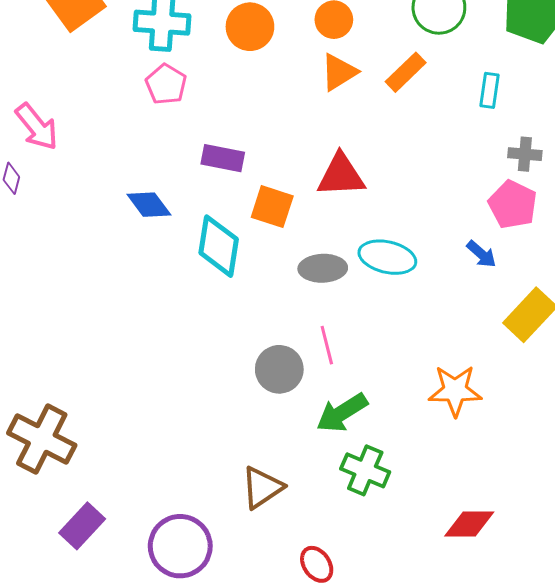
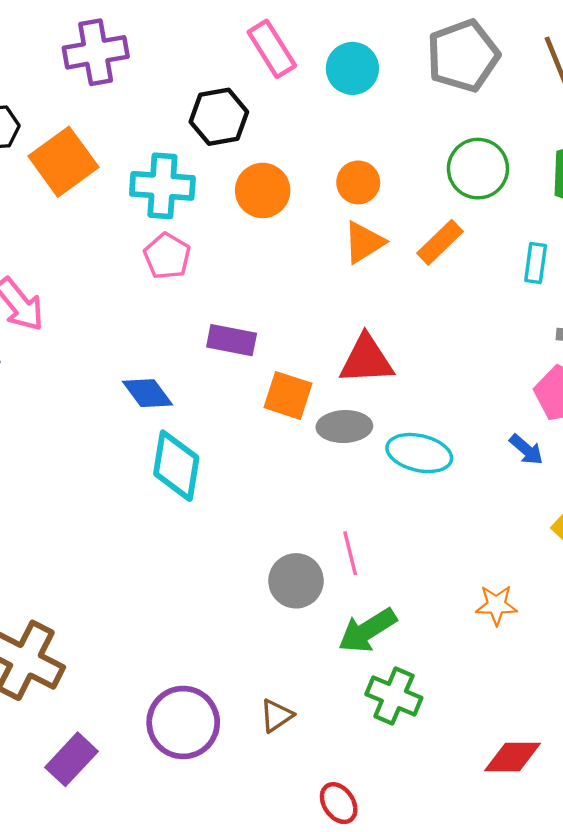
cyan diamond: (219, 246) -> (176, 466), moved
gray ellipse: (323, 268) -> (344, 427), moved
orange star: (455, 391) -> (496, 605), size x0.7
brown triangle: (262, 488) -> (276, 716), size x0.7
purple circle: (180, 546) -> (183, 722), moved

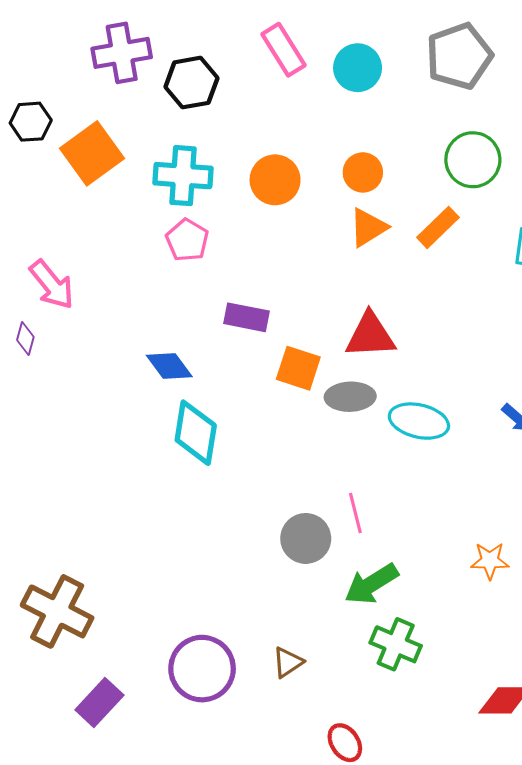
black hexagon: (219, 117) -> (191, 83), moved

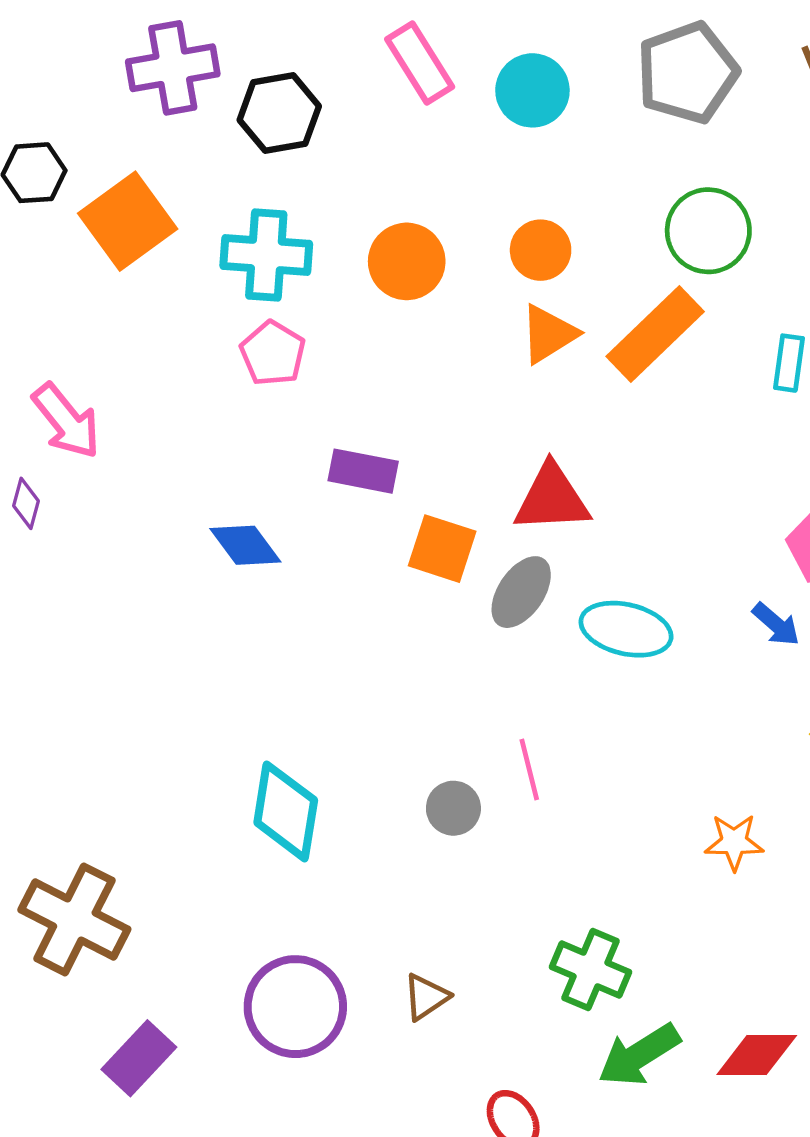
orange rectangle: (438, 227) -> (655, 334), size x1.5
gray ellipse: (350, 397) -> (521, 592), turned -54
cyan diamond: (196, 433) -> (286, 811), moved
gray circle: (306, 538) -> (453, 808), size x0.7
green arrow: (371, 584) -> (639, 1055), moved

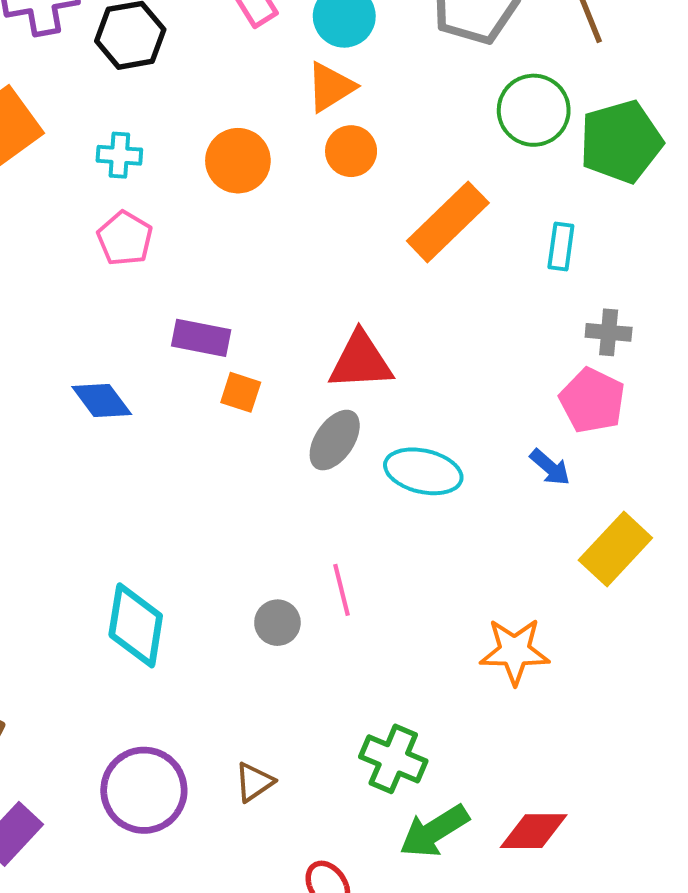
green circle: (708, 231) -> (534, 110), moved
cyan cross: (266, 255) -> (119, 155), size x0.6
orange triangle: (549, 334) -> (331, 87), moved
orange square: (442, 549) -> (241, 392), moved, size x0.7
orange star: (734, 842) -> (515, 651), size x1.4

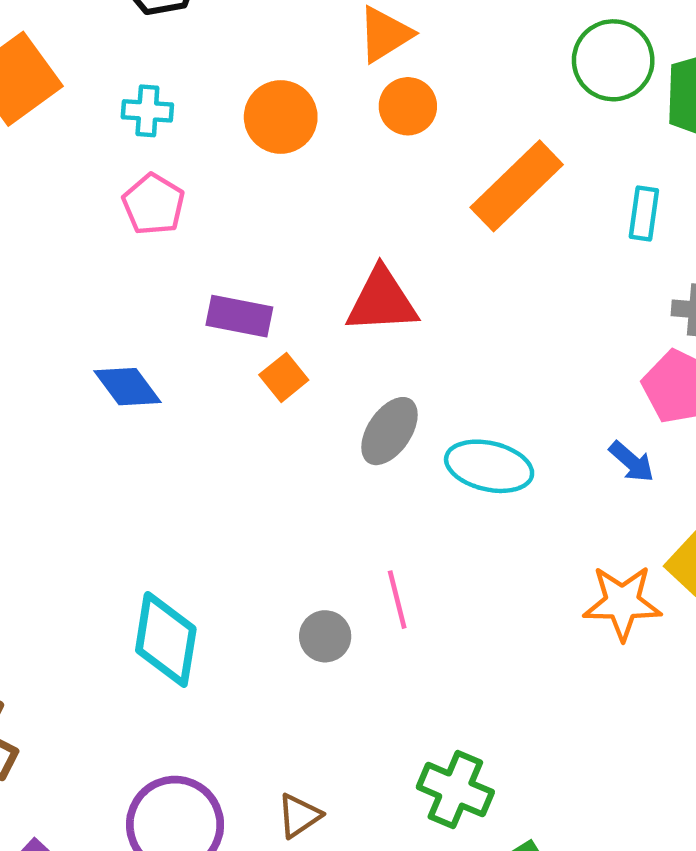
red triangle: (361, 361) -> (382, 301), moved
orange square: (241, 392) -> (284, 377), turned 33
orange star: (515, 651) -> (622, 603), moved

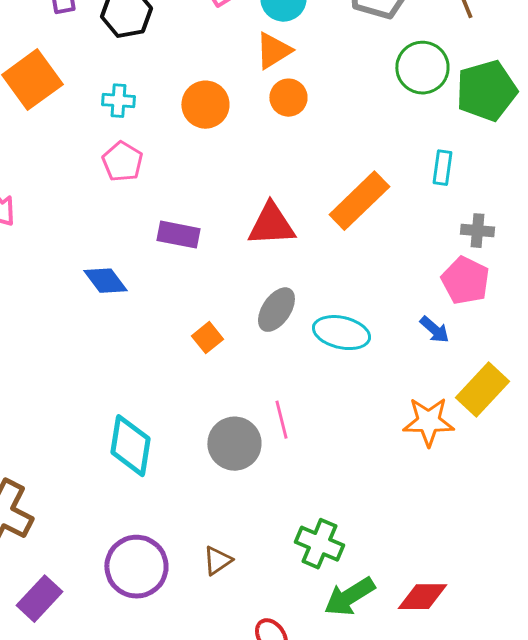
orange rectangle: (517, 186) -> (359, 201), moved
orange square: (284, 377) -> (207, 338), moved
gray circle: (325, 636) -> (234, 444), size x1.6

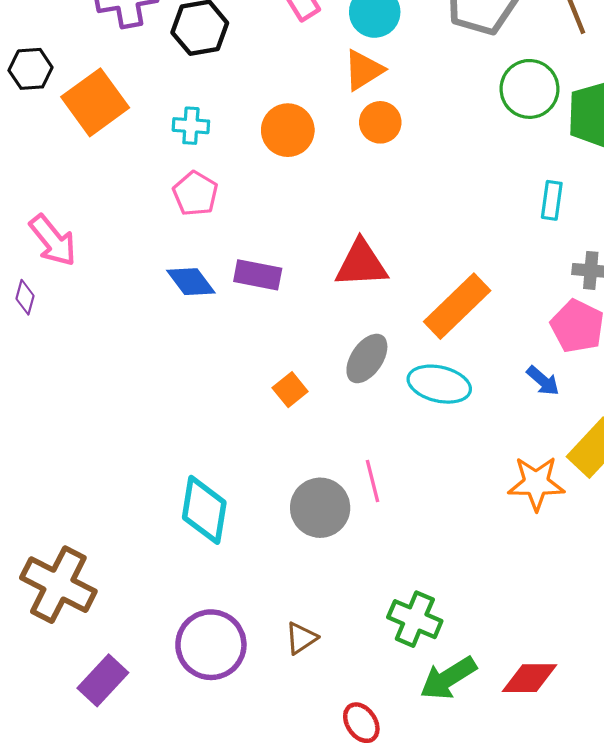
orange rectangle: (359, 201) -> (457, 306), moved
blue diamond: (105, 281) -> (191, 282), moved

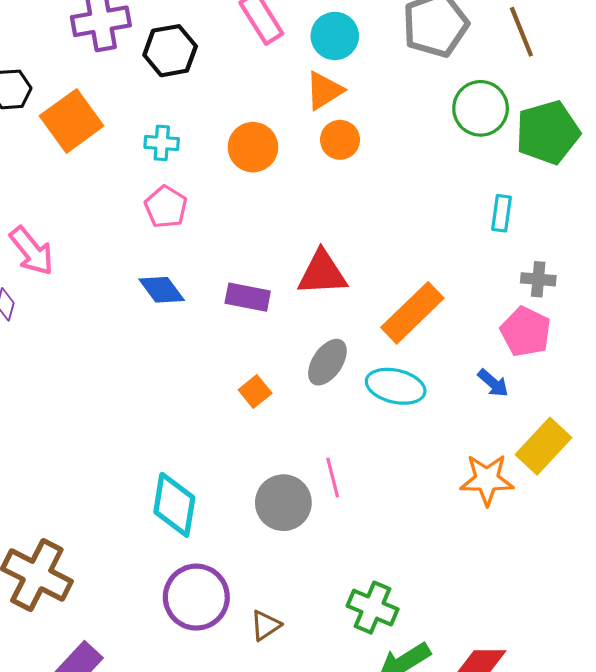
purple rectangle: (258, 275) -> (248, 297), moved
purple circle: (211, 645) -> (196, 597), moved

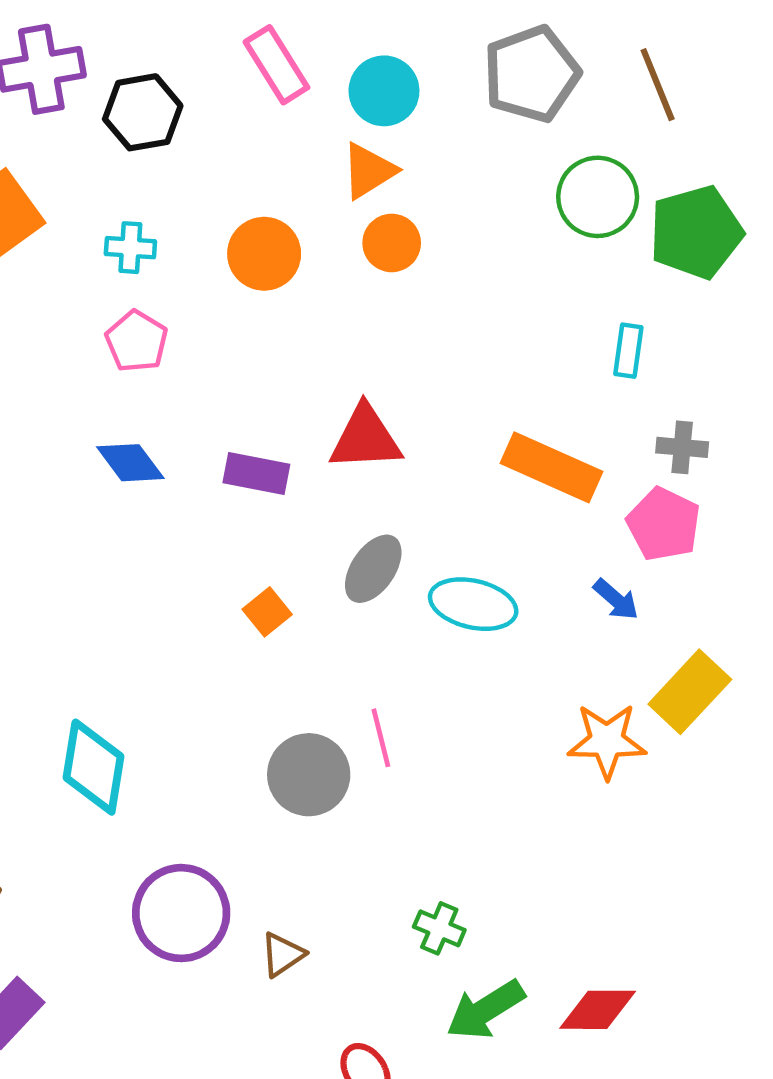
orange rectangle: (412, 313) -> (551, 467), moved, turned 68
cyan diamond: (174, 505) -> (94, 767), moved
green cross: (373, 608) -> (439, 928), size x0.7

